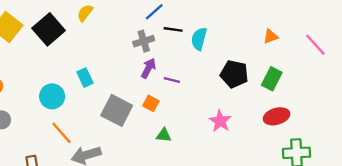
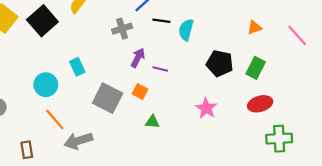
gray cross: (144, 41) -> (122, 29), moved

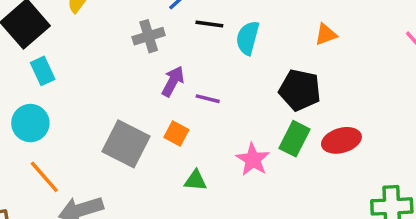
orange triangle: (254, 28) -> (326, 34), moved
cyan rectangle: (77, 67) -> (43, 71), moved
green rectangle: (256, 68) -> (295, 139), moved
red ellipse: (260, 104) -> (341, 140), moved
pink star: (206, 108) -> (253, 160), moved

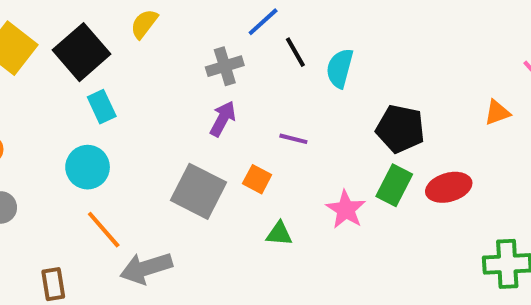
black line: (209, 24) -> (295, 52), turned 52
orange triangle: (326, 34) -> (497, 113), moved
purple arrow: (173, 81) -> (223, 119), moved

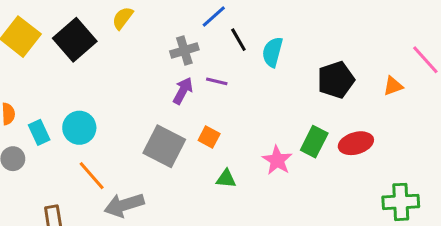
cyan rectangle: (102, 107) -> (39, 132), moved
black pentagon: (400, 129) -> (336, 80), moved, turned -30
purple line: (293, 139) -> (217, 81), moved

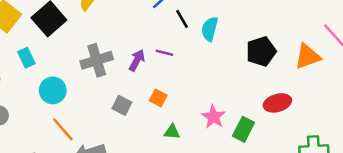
gray cross: (184, 50) -> (97, 60), moved, size x1.4
orange triangle: (393, 86) -> (308, 56), size x1.6
cyan rectangle: (39, 132) -> (26, 58), moved
green rectangle: (314, 142) -> (244, 129), moved
gray square: (164, 146) -> (122, 105), size x0.6

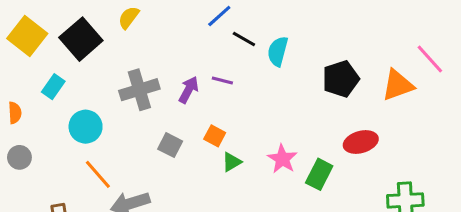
black line: (182, 19) -> (244, 39), turned -30
cyan rectangle: (26, 58) -> (53, 87), turned 60
green triangle: (172, 132) -> (232, 162), moved, turned -36

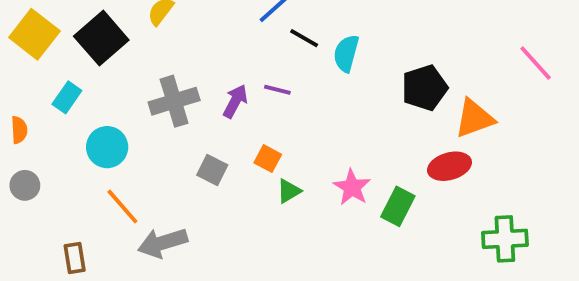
orange triangle: (398, 85) -> (474, 118), moved

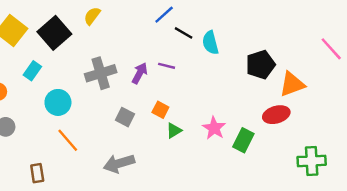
cyan semicircle: (346, 53) -> (210, 43), turned -30
gray arrow: (163, 243) -> (119, 163), moved

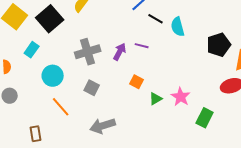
gray square: (125, 117) -> (92, 88), moved
green triangle: (174, 131) -> (156, 99), moved
green rectangle: (243, 140) -> (205, 118), moved

